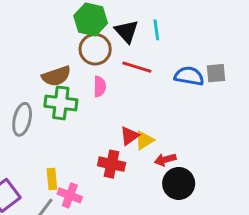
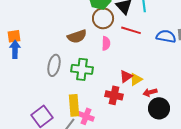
green cross: (61, 103) -> (82, 69), moved
yellow rectangle: (52, 179) -> (74, 105), size x1.5

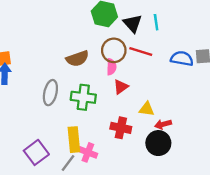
brown circle: (103, 18) -> (114, 50), moved
red triangle: (126, 76) -> (121, 87), moved
yellow triangle: (136, 79) -> (147, 109), turned 40
black circle: (159, 108) -> (158, 143), moved

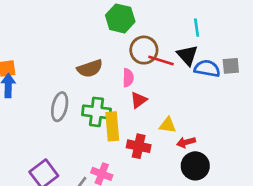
cyan line: (156, 22) -> (197, 28), moved
black triangle: (133, 23) -> (187, 55), moved
brown circle: (114, 50) -> (144, 50), moved
yellow rectangle: (74, 140) -> (112, 126), moved
black circle: (158, 143) -> (195, 166), moved

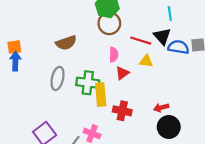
brown circle: (144, 50) -> (109, 23), moved
brown semicircle: (90, 68) -> (66, 43), moved
yellow triangle: (168, 125) -> (146, 61), moved

